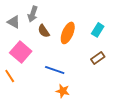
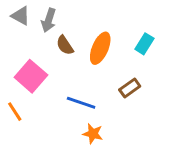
gray triangle: (14, 22) -> (21, 16), moved
brown rectangle: (98, 58) -> (130, 88), moved

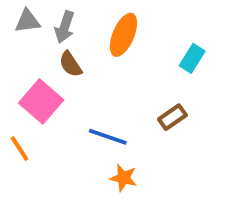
gray triangle: (21, 16) -> (27, 21), turned -36
brown semicircle: (65, 45) -> (71, 64), moved
orange ellipse: (100, 48) -> (123, 35), moved

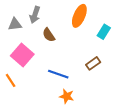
gray triangle: (27, 21) -> (15, 24), moved
orange ellipse: (123, 35) -> (79, 16), moved
brown semicircle: (71, 64) -> (49, 35), moved

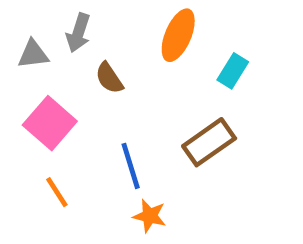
brown rectangle: (93, 63) -> (209, 142), size x1.5
blue line: (58, 74) -> (131, 166), turned 54
orange line: (11, 80) -> (57, 192), moved

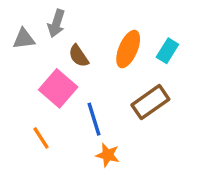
orange ellipse: (178, 35) -> (128, 49), moved
pink square: (50, 123) -> (58, 88), moved

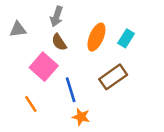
gray arrow: (56, 23) -> (57, 16), moved

